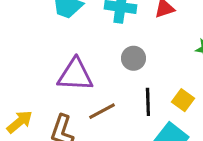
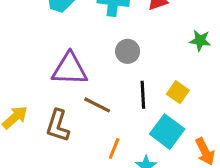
brown line: (102, 111) -> (97, 105), turned 56

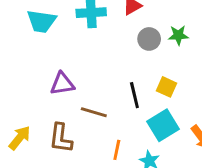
gray circle: (128, 51) -> (149, 39), moved
purple triangle: (70, 69) -> (62, 84), size x0.7
cyan square: (167, 132) -> (163, 125), turned 32

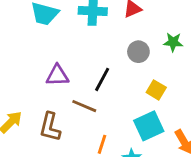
gray circle: (149, 39) -> (138, 52), moved
black line: (134, 95) -> (102, 79), moved, turned 35

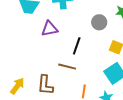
purple triangle: (57, 75) -> (50, 29), moved

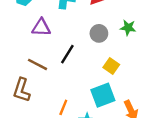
brown line: (67, 67) -> (37, 64), moved

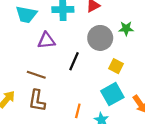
gray circle: (99, 33) -> (100, 38), size x1.5
brown line: (37, 64) -> (36, 75), moved

